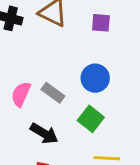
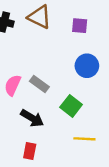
blue circle: (95, 78) -> (87, 66), moved

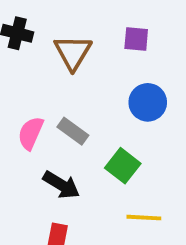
brown triangle: (39, 17) -> (73, 52), moved, turned 35

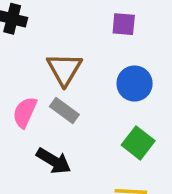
brown triangle: (73, 52) -> (64, 69), moved
green square: (123, 166) -> (138, 143), moved

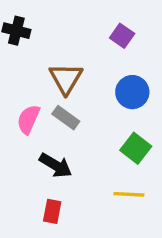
purple square: (124, 24) -> (122, 36), turned 30

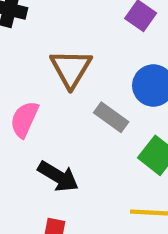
gray rectangle: (66, 118) -> (111, 117), moved

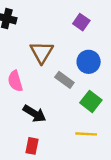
pink semicircle: (24, 119) -> (15, 81), turned -40

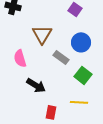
red rectangle: (32, 146) -> (51, 112), moved

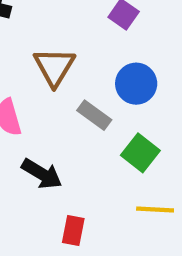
yellow line: (79, 102) -> (155, 209), moved

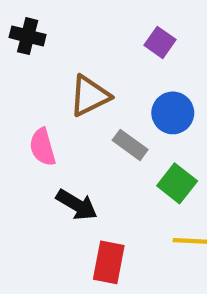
brown triangle: (54, 67) -> (90, 96), turned 33
red rectangle: (73, 230) -> (109, 262), size x1.4

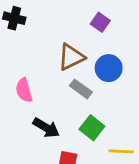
brown triangle: (90, 96) -> (71, 57), moved
green square: (177, 183) -> (92, 128), moved

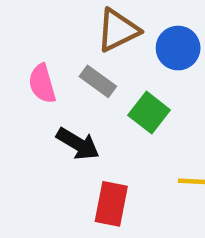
gray rectangle: (81, 89) -> (98, 81), moved
green square: (92, 128) -> (149, 113), moved

